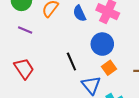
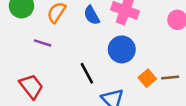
purple line: (25, 30) -> (42, 43), moved
orange square: (109, 68) -> (147, 78), moved

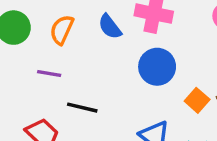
black line: (87, 73) -> (82, 108), moved, turned -40

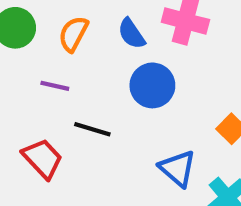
blue circle: (157, 67) -> (152, 85), moved

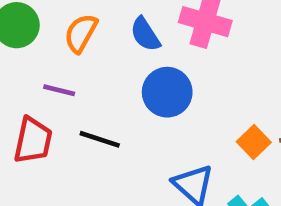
red trapezoid: (43, 158) -> (33, 140), moved, turned 54

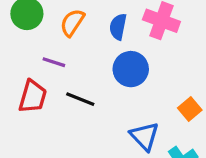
blue semicircle: (145, 34) -> (118, 27), turned 40

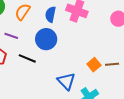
blue circle: (131, 69) -> (46, 39), moved

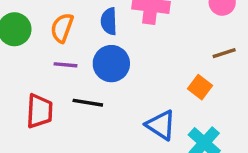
purple line: (11, 36) -> (65, 65), moved
brown line: (112, 64) -> (224, 53), moved

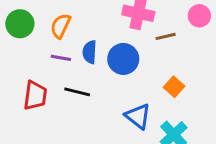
blue semicircle: (109, 21) -> (90, 52), moved
brown line: (224, 53) -> (166, 36), moved
blue circle: (111, 64) -> (123, 59), moved

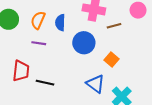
blue semicircle: (90, 52) -> (60, 23), moved
orange square: (174, 87) -> (111, 59), moved
black line: (77, 92) -> (45, 83), moved

